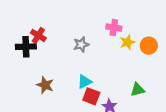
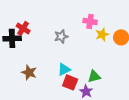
green triangle: (138, 90) -> (94, 76), moved

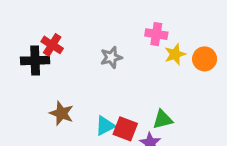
cyan triangle: (64, 69) -> (105, 126), moved

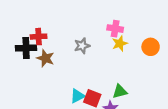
red cross: (52, 45) -> (39, 37), turned -35
yellow star: (175, 54) -> (120, 43), moved
brown star: (62, 113) -> (45, 58), moved

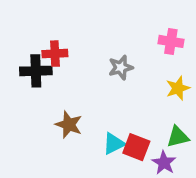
yellow star: (120, 43) -> (178, 88), moved
brown star: (45, 58) -> (69, 125), moved

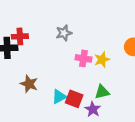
pink cross: (171, 41) -> (83, 58), moved
gray star: (121, 67) -> (64, 33), moved

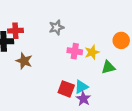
brown star: (29, 84) -> (24, 61), moved
green triangle: (102, 92) -> (108, 67), moved
cyan triangle: (59, 97) -> (81, 87), moved

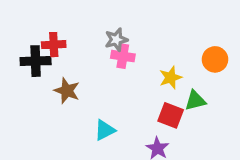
pink cross: (75, 51) -> (123, 56), moved
cyan triangle: (81, 87) -> (105, 130), moved
red square: (66, 89) -> (171, 115), moved

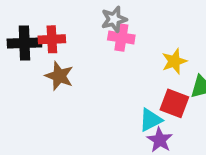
red cross: (54, 45) -> (52, 39), moved
cyan triangle: (105, 130) -> (151, 120), moved

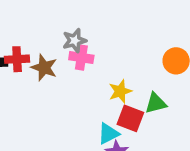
yellow star: (174, 61) -> (120, 91), moved
brown star: (59, 76) -> (44, 68), moved

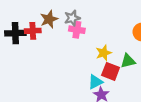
brown star: (44, 68) -> (49, 19), moved, turned 30

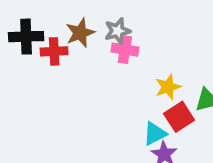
black cross: (15, 33) -> (26, 37), moved
red square: (111, 71) -> (179, 117), turned 36

